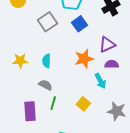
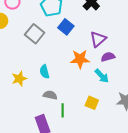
orange star: (84, 59) -> (80, 59), turned 30

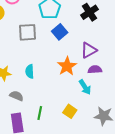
gray square: (35, 34) -> (28, 32), turned 36
orange star: (80, 59) -> (67, 66), turned 30
gray semicircle: (50, 95) -> (17, 96), moved

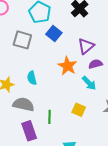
gray square: (28, 32) -> (22, 40), turned 30
gray semicircle: (17, 96) -> (23, 104), size x1.5

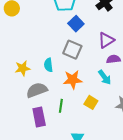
gray square: (22, 40) -> (72, 50), moved
orange star: (67, 66) -> (73, 80), moved, turned 30
gray semicircle: (23, 104) -> (37, 90), turned -40

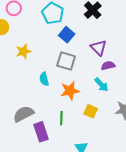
purple triangle: (106, 40) -> (99, 48), turned -36
yellow star: (23, 68) -> (23, 51), moved
gray semicircle: (37, 90) -> (23, 114), moved

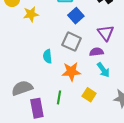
yellow star: (23, 51) -> (31, 14), moved
purple semicircle: (108, 66) -> (97, 52), moved

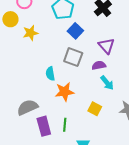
orange star: (71, 72) -> (65, 92), moved
green line: (59, 97) -> (65, 125), moved

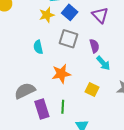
yellow star: (30, 33) -> (47, 15), moved
purple triangle: (106, 46) -> (100, 15), moved
purple semicircle: (99, 65) -> (94, 46), turned 88
cyan semicircle: (50, 74) -> (38, 47), moved

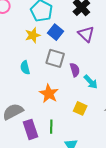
purple semicircle: (94, 46) -> (75, 70), moved
orange star: (61, 74) -> (49, 94), turned -30

